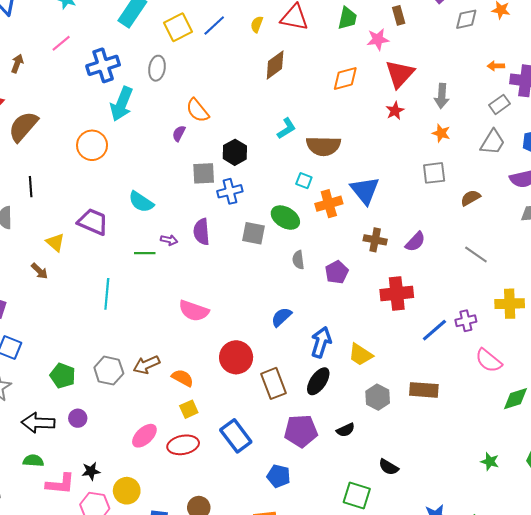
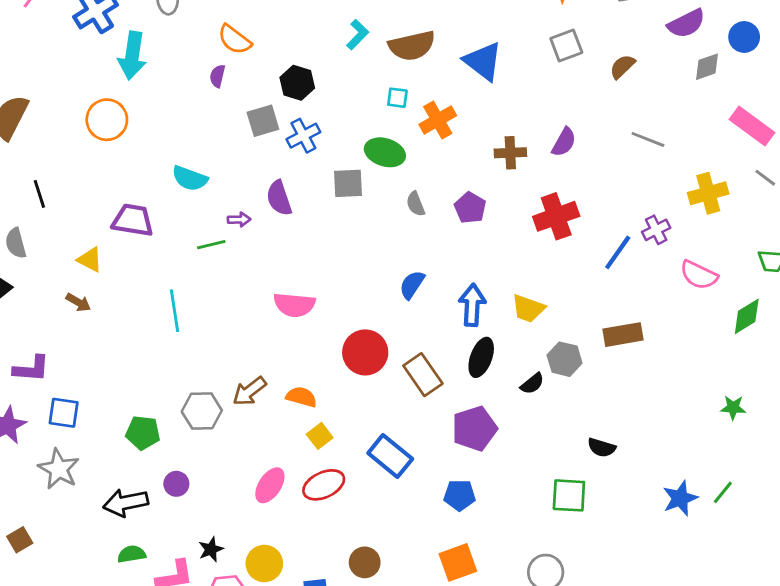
blue triangle: (365, 190) -> (483, 61), moved
black semicircle: (346, 430) -> (532, 384), moved

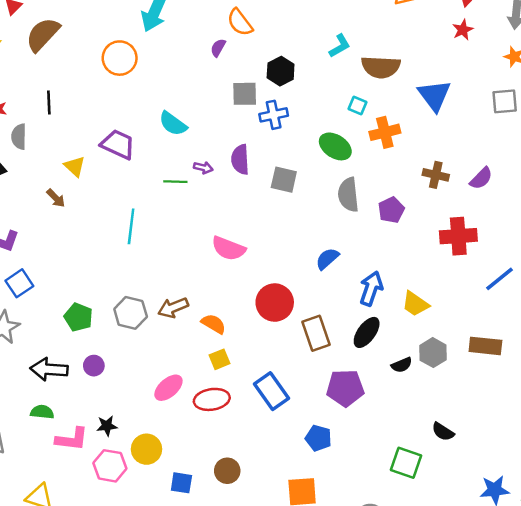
gray square: (348, 183) -> (284, 180), moved
gray semicircle: (416, 204) -> (348, 195), size x1.6
blue square: (64, 413) -> (19, 283), turned 32

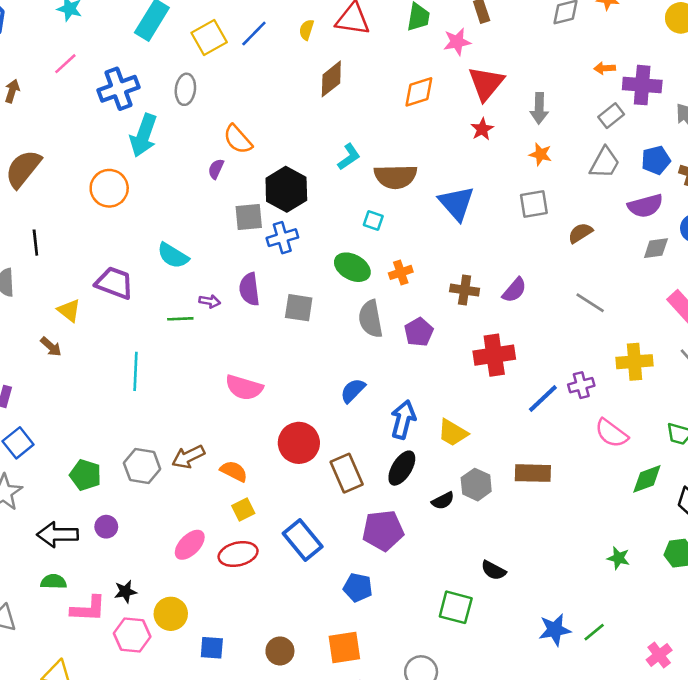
black hexagon: (281, 71) -> (286, 189), size x1.4
orange cross: (385, 132) -> (401, 272), moved, size x0.7
brown circle: (227, 471) -> (280, 651), moved

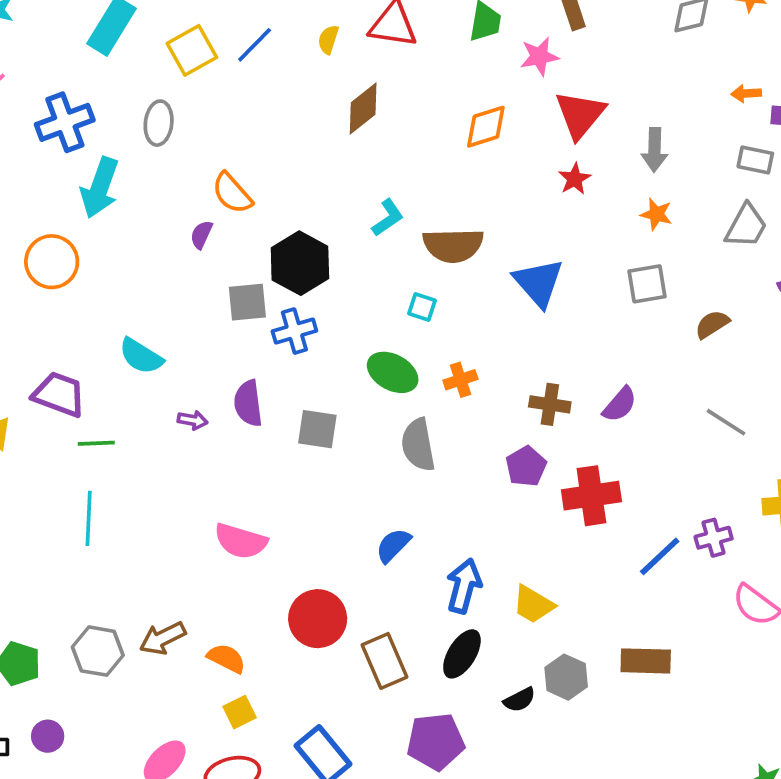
gray rectangle: (611, 116) -> (755, 160), turned 50
green line: (180, 319) -> (96, 443), moved
purple pentagon: (419, 332) -> (526, 466), moved

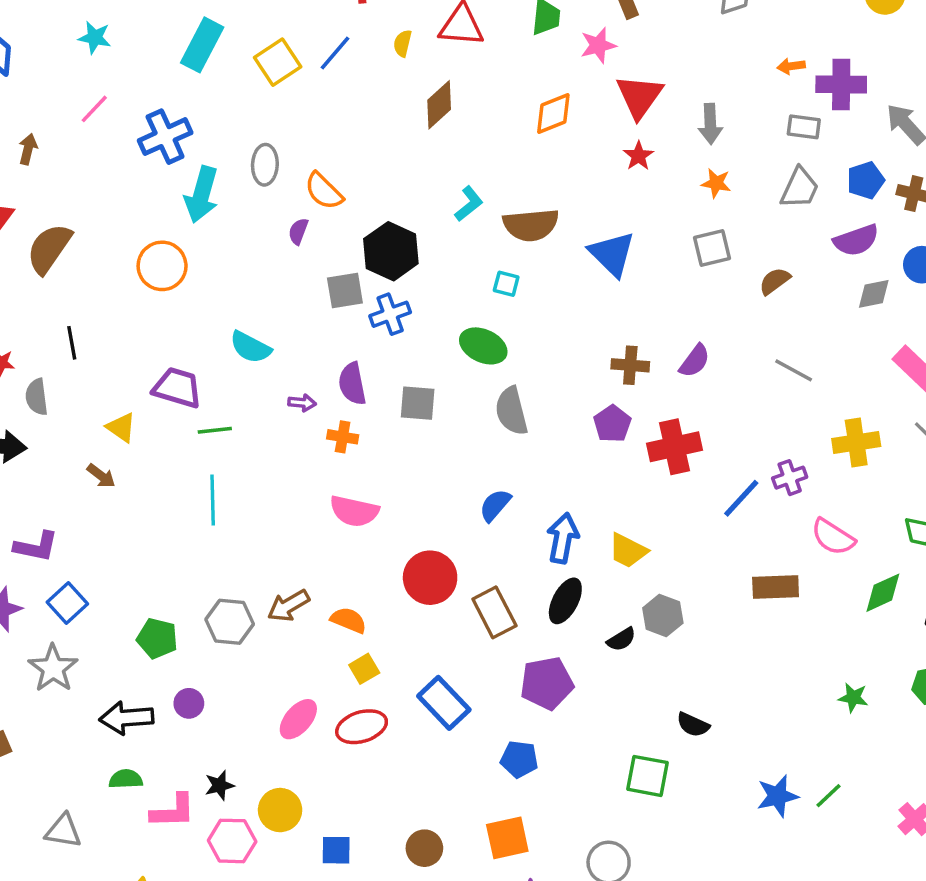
gray ellipse: (159, 123) -> (265, 165), moved
orange cross: (460, 380) -> (343, 437), moved, turned 32
brown rectangle: (646, 661) -> (776, 587), moved

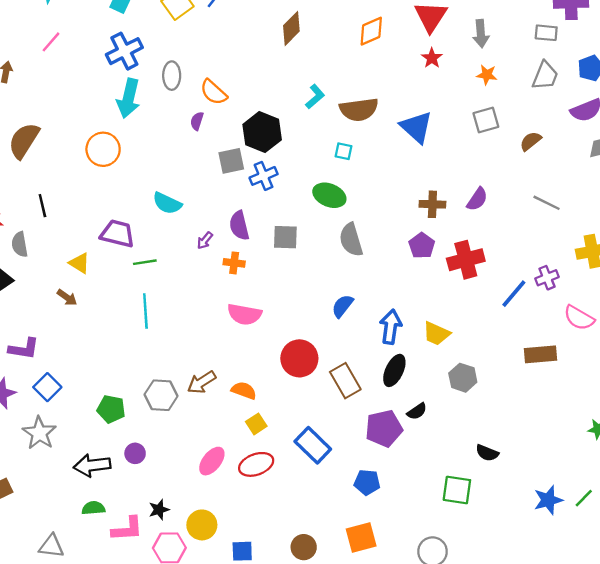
blue cross: (165, 137) -> (124, 51), moved
purple arrow: (302, 403) -> (205, 240), turned 126
black semicircle: (621, 639) -> (417, 411), moved

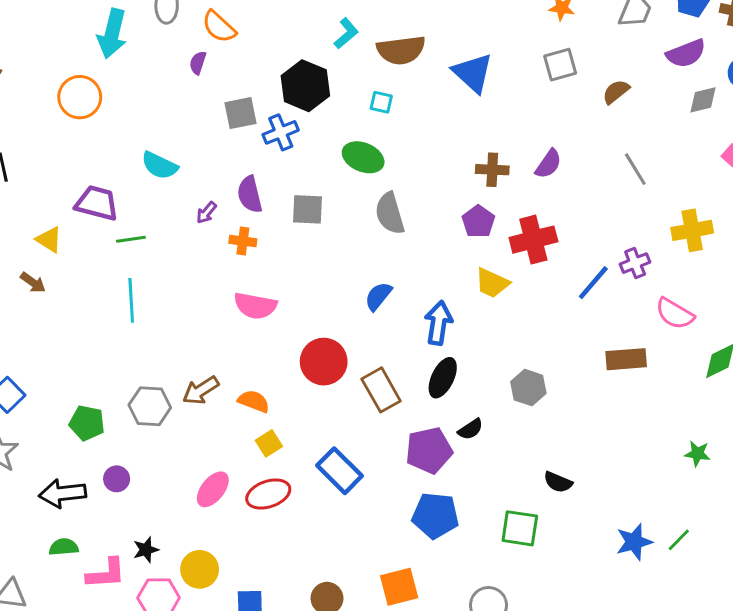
black hexagon: (262, 132) -> (305, 86), moved
gray line: (547, 203) -> (635, 169), turned 32
yellow trapezoid: (436, 334) -> (492, 283), moved
blue pentagon: (367, 482) -> (435, 515), moved, size x1.4

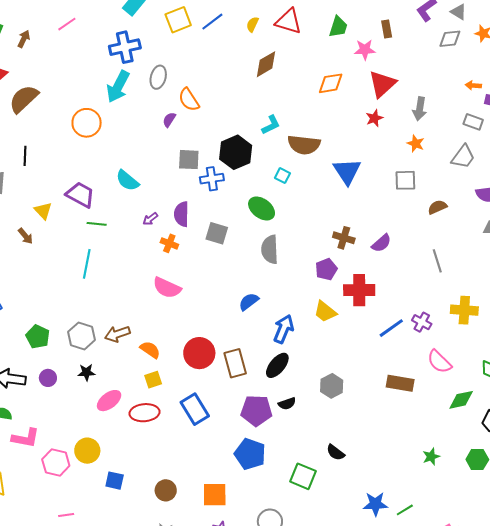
purple cross: (635, 263) -> (422, 322), turned 36
red circle: (324, 362) -> (199, 353), moved
green star: (697, 454) -> (431, 457), turned 30
black star: (146, 550) -> (86, 372), moved

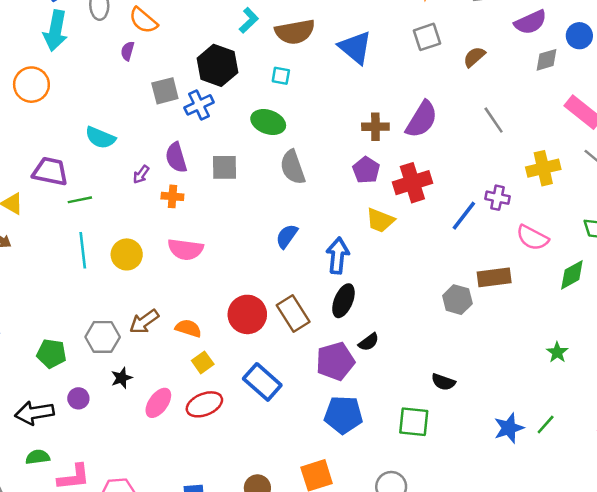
purple semicircle: (381, 243) -> (422, 119), size x1.5
gray hexagon: (332, 386) -> (457, 300), moved
yellow circle: (87, 451) -> (127, 254), moved

